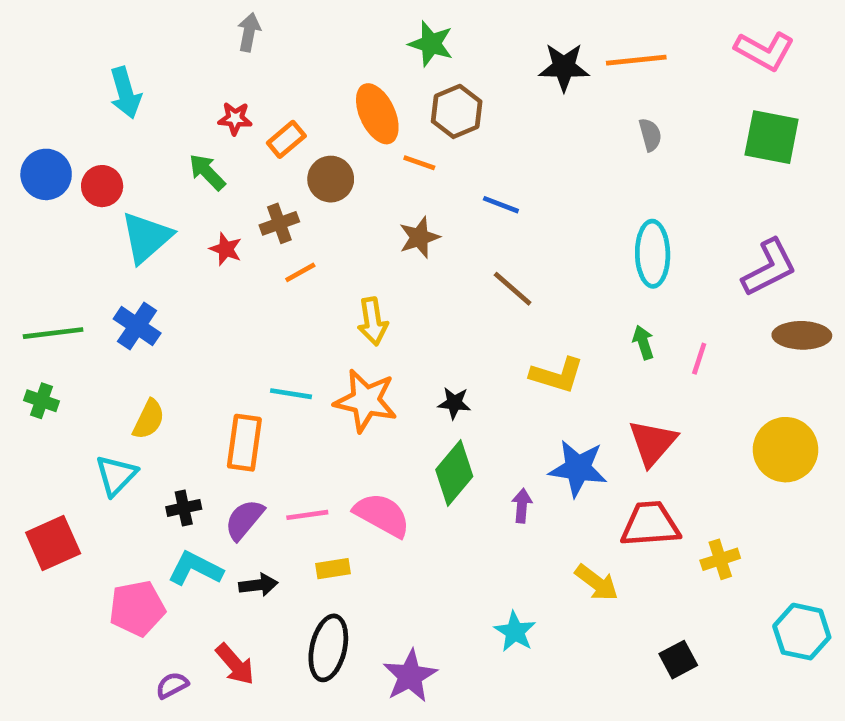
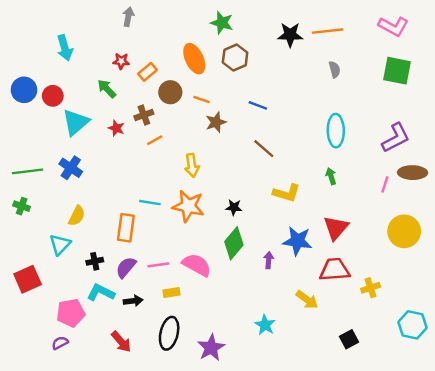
orange line: (419, 163) -> (201, 99), moved
pink line: (699, 359) -> (385, 185), moved
purple semicircle: (172, 685) -> (60, 343), moved

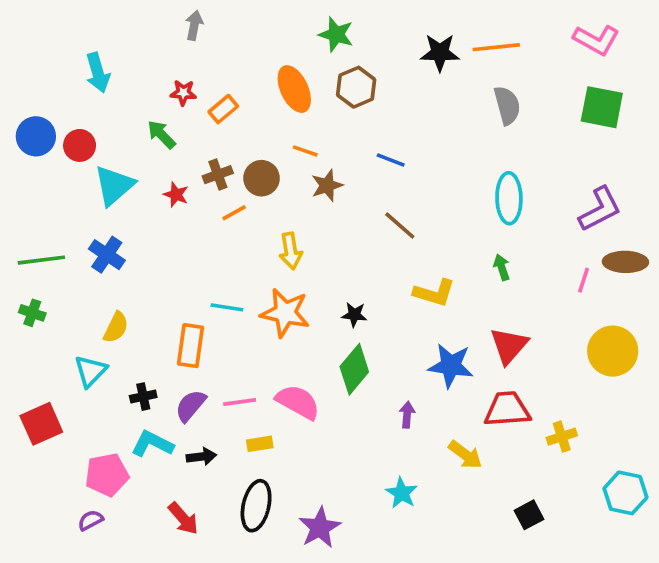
gray semicircle: (335, 69) -> (507, 105), size x1.5
brown circle: (170, 92) -> (262, 178), moved
purple arrow: (269, 260) -> (407, 415), moved

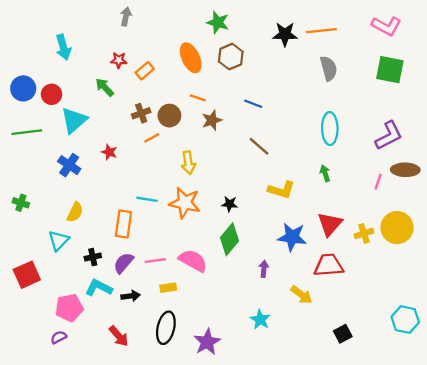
red star: (176, 195) -> (109, 152), moved
green line: (41, 260) -> (27, 132), moved
yellow cross: (562, 437) -> (364, 233), moved

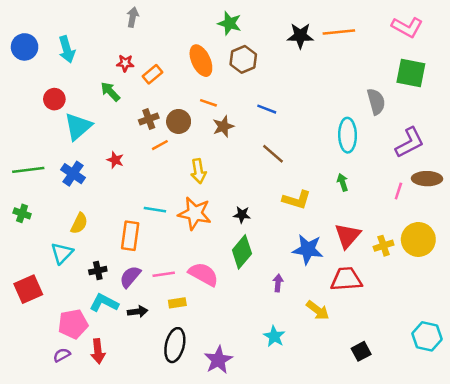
gray semicircle: (329, 68) -> (376, 102), moved
blue circle: (23, 88) -> (25, 47), moved
green line: (27, 132) -> (28, 170), moved
red arrow: (119, 336) -> (98, 351), moved, turned 35

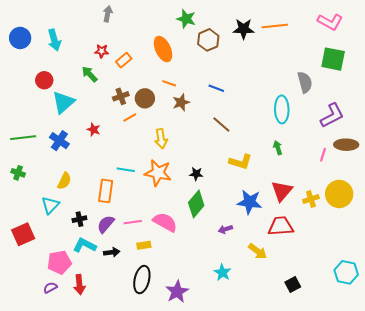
brown hexagon: (243, 59) -> (208, 40), moved
purple arrow: (278, 283) -> (225, 229), turned -112

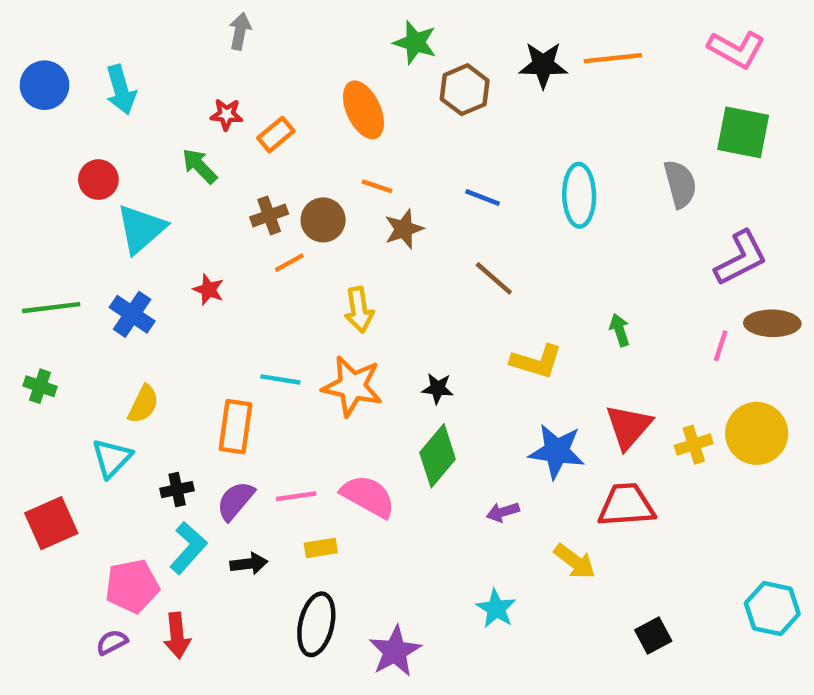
cyan ellipse: (282, 109) -> (579, 195), moved
cyan L-shape: (85, 245) -> (188, 548), turned 105

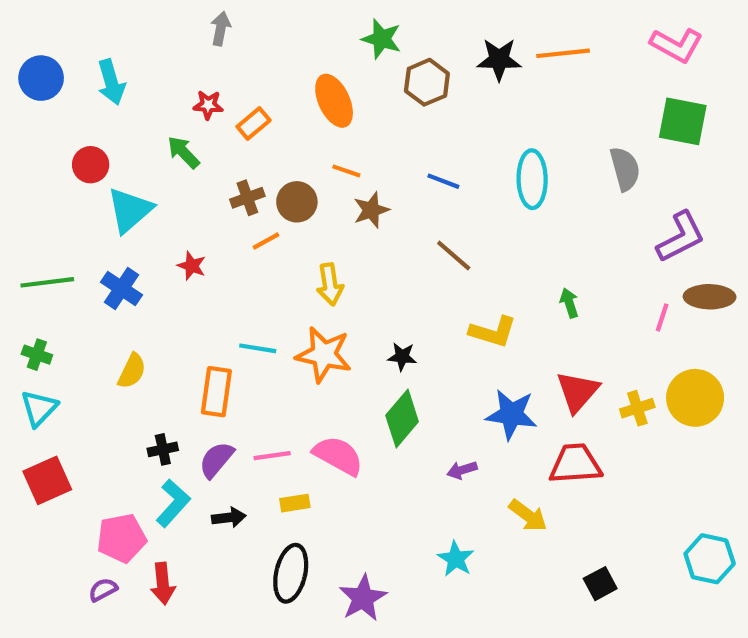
cyan triangle: (112, 458) -> (39, 408), moved

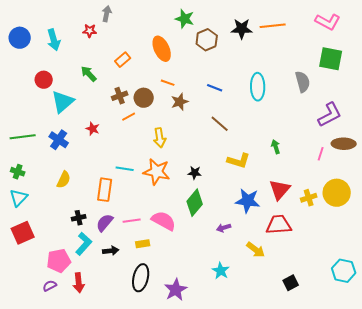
red star: (208, 105) -> (90, 31), moved

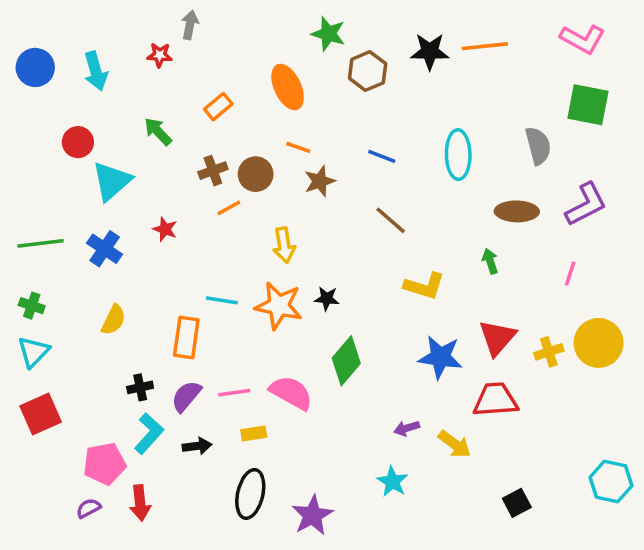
brown ellipse: (344, 144) -> (517, 211), moved
black star: (195, 173) -> (327, 298), moved
purple arrow: (224, 228) -> (407, 428), moved

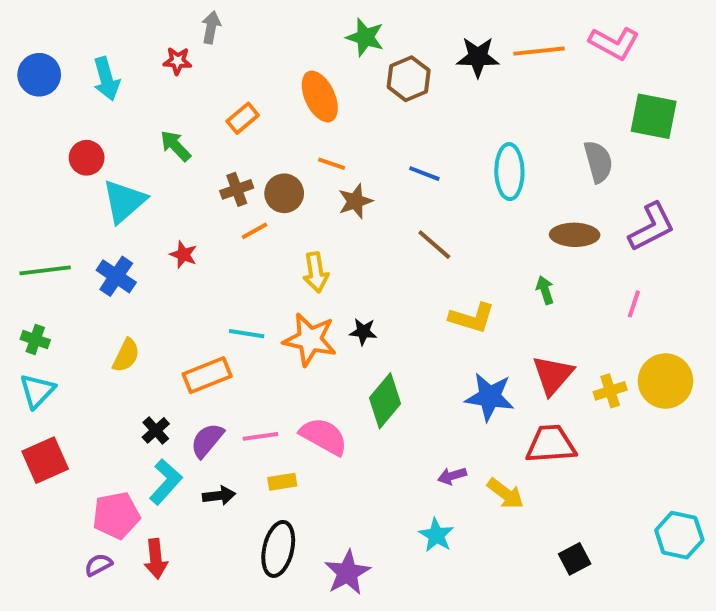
pink L-shape: (583, 39) -> (614, 43), moved
orange rectangle: (186, 338) -> (207, 375), turned 60
black cross: (140, 387) -> (156, 430), turned -30

